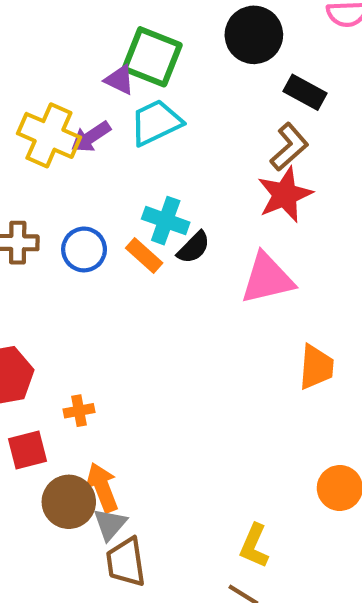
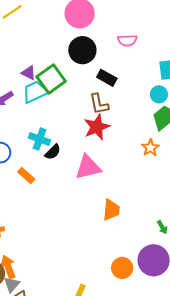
green square: (152, 57) -> (51, 79), moved, turned 32
purple triangle: (120, 80) -> (29, 73), moved
brown L-shape: (289, 147) -> (99, 104), turned 120
orange rectangle: (144, 256) -> (26, 175), moved

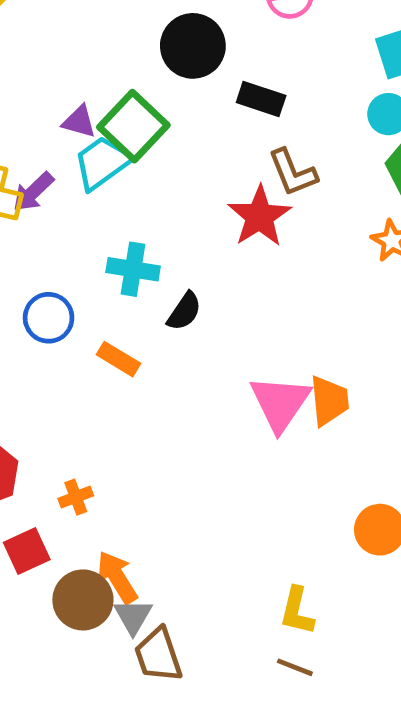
brown L-shape: (99, 104) -> (293, 173), moved
black semicircle: (53, 152) -> (184, 311), moved
pink triangle: (88, 167) -> (280, 403), moved, turned -32

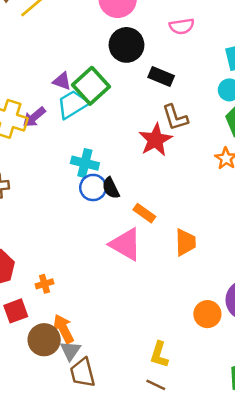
black semicircle: (184, 311) -> (111, 188), turned 115
blue circle: (49, 318) -> (93, 187), moved
orange rectangle: (119, 359) -> (144, 213), moved
pink triangle: (280, 403) -> (126, 244), moved, turned -39

